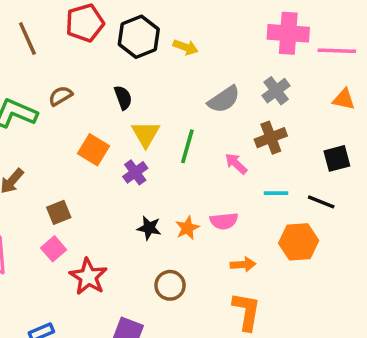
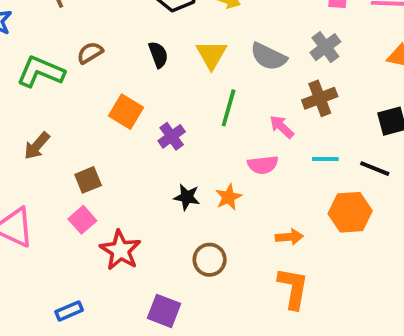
gray semicircle: (224, 99) -> (268, 57), turned 60
yellow triangle: (146, 134) -> (211, 55), moved
pink semicircle: (224, 221) -> (263, 165), moved

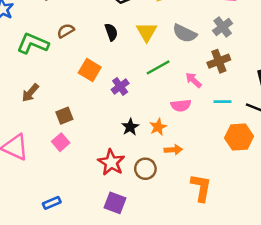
green line: (229, 108) -> (158, 67), turned 45
black star: (187, 197) -> (130, 127), turned 30
orange arrow: (289, 237) -> (173, 150), moved
red star: (120, 250) -> (111, 162), moved

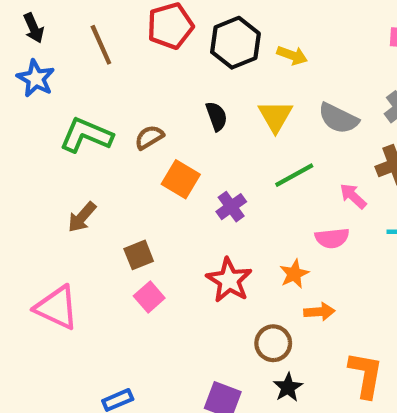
brown semicircle: (66, 31) -> (149, 137), moved
black star: (130, 127) -> (288, 387), moved
pink square: (61, 142) -> (149, 297), moved
red star: (111, 162) -> (229, 280), moved

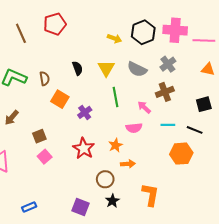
black hexagon: (235, 43) -> (143, 32), moved
brown semicircle: (149, 137) -> (45, 79), turned 112
green line: (294, 175) -> (115, 97), turned -72

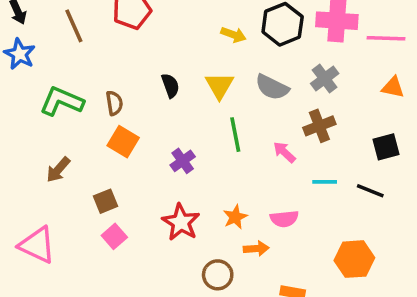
orange square: (60, 99) -> (123, 142), moved
pink semicircle: (134, 128) -> (284, 219), moved
orange hexagon: (181, 154) -> (354, 259), moved

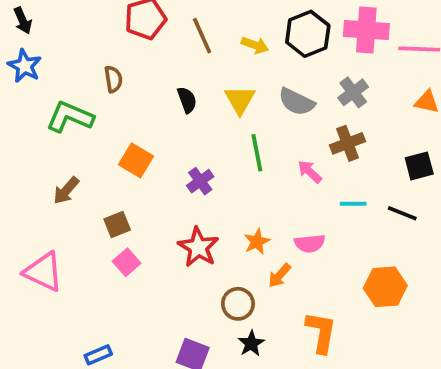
brown line: (74, 26) -> (202, 36), moved
brown semicircle: (114, 103) -> (113, 79), moved
orange arrow: (256, 249) -> (280, 276), turned 135

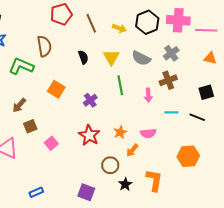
brown semicircle: (113, 79) -> (44, 46), size x1.5
pink arrow: (310, 172) -> (148, 95), turned -136
brown square: (117, 225) -> (30, 126), moved
black star: (251, 343) -> (125, 184), moved

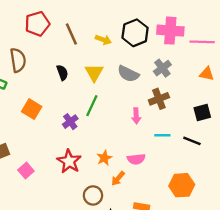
green line: (120, 85) -> (92, 106), moved, turned 36

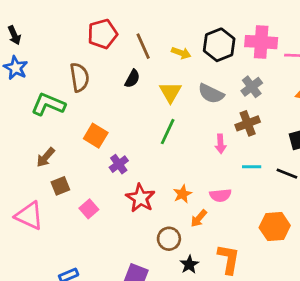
black semicircle: (62, 73) -> (132, 79), moved, turned 49
purple cross: (70, 122) -> (119, 164), moved

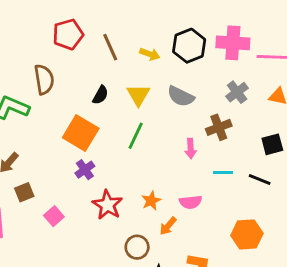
black semicircle: (132, 79) -> (100, 95), moved
gray cross: (252, 87) -> (237, 92), moved
orange square: (96, 136) -> (81, 133), moved, size x1.4

